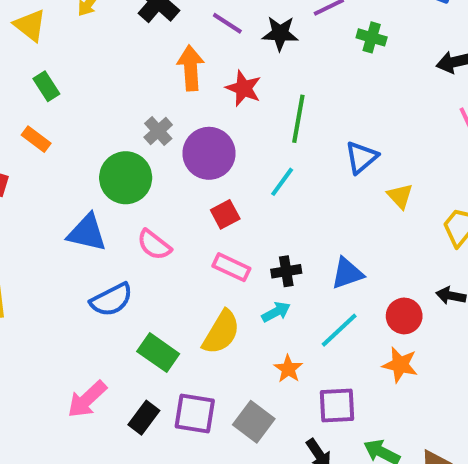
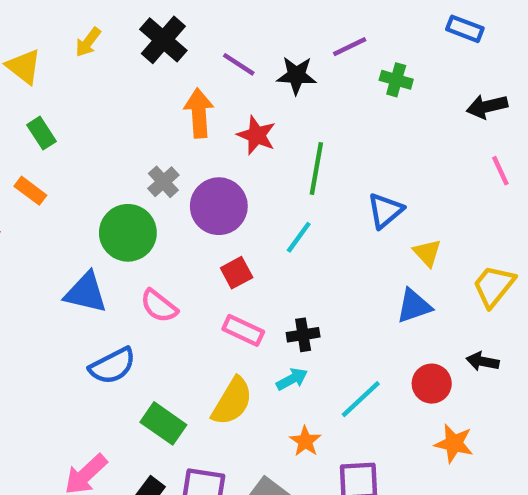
blue triangle: (347, 273) -> (414, 306), moved
orange star: (400, 365) -> (454, 443), moved

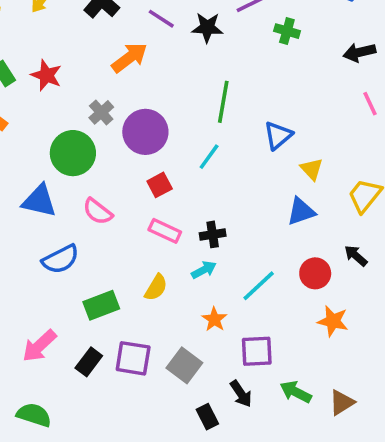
orange arrow: (199, 113) -> (129, 58), turned 57
red star: (257, 135) -> (46, 75), moved
black arrow: (483, 361) -> (356, 256), turned 30
yellow semicircle: (232, 401) -> (156, 288), size x0.7
green rectangle: (163, 423) -> (101, 305), turned -56

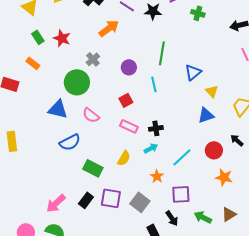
purple circle: (145, 132) -> (129, 67), moved, size x0.6
cyan line: (209, 157) -> (154, 84), turned -49
green rectangle: (101, 305) -> (93, 168), turned 48
pink arrow: (39, 346) -> (56, 203), moved
brown triangle: (342, 402) -> (229, 214), moved

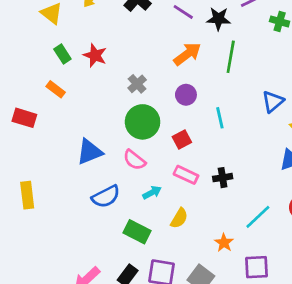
orange arrow: (109, 28) -> (187, 54), moved
green line: (162, 53) -> (231, 57), moved
green circle: (77, 82) -> (143, 122), moved
blue triangle: (58, 109) -> (90, 152), turned -35
cyan arrow: (151, 148) -> (152, 192), moved

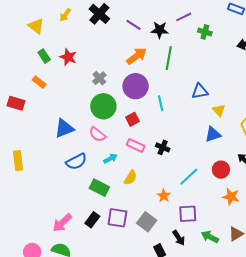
purple circle: (186, 95) -> (136, 86), size x1.6
blue triangle: (273, 102) -> (200, 91), turned 30
black cross: (223, 178) -> (163, 147), turned 32

